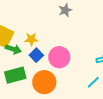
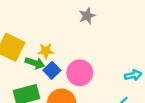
green arrow: (13, 49) -> (35, 63), moved

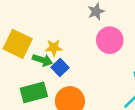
pink circle: (80, 73) -> (110, 40), moved

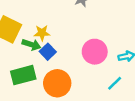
pink circle: (110, 40) -> (95, 52), moved

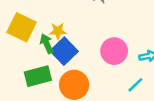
green arrow: (31, 45) -> (47, 44), turned -132
blue square: (48, 52) -> (64, 51), size x1.5

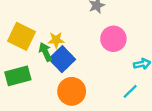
pink circle: (114, 51) -> (113, 39), moved
green rectangle: (38, 76) -> (18, 76), moved

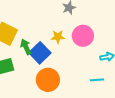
yellow star: (56, 40) -> (58, 37), moved
cyan line: (130, 91) -> (97, 80), turned 40

